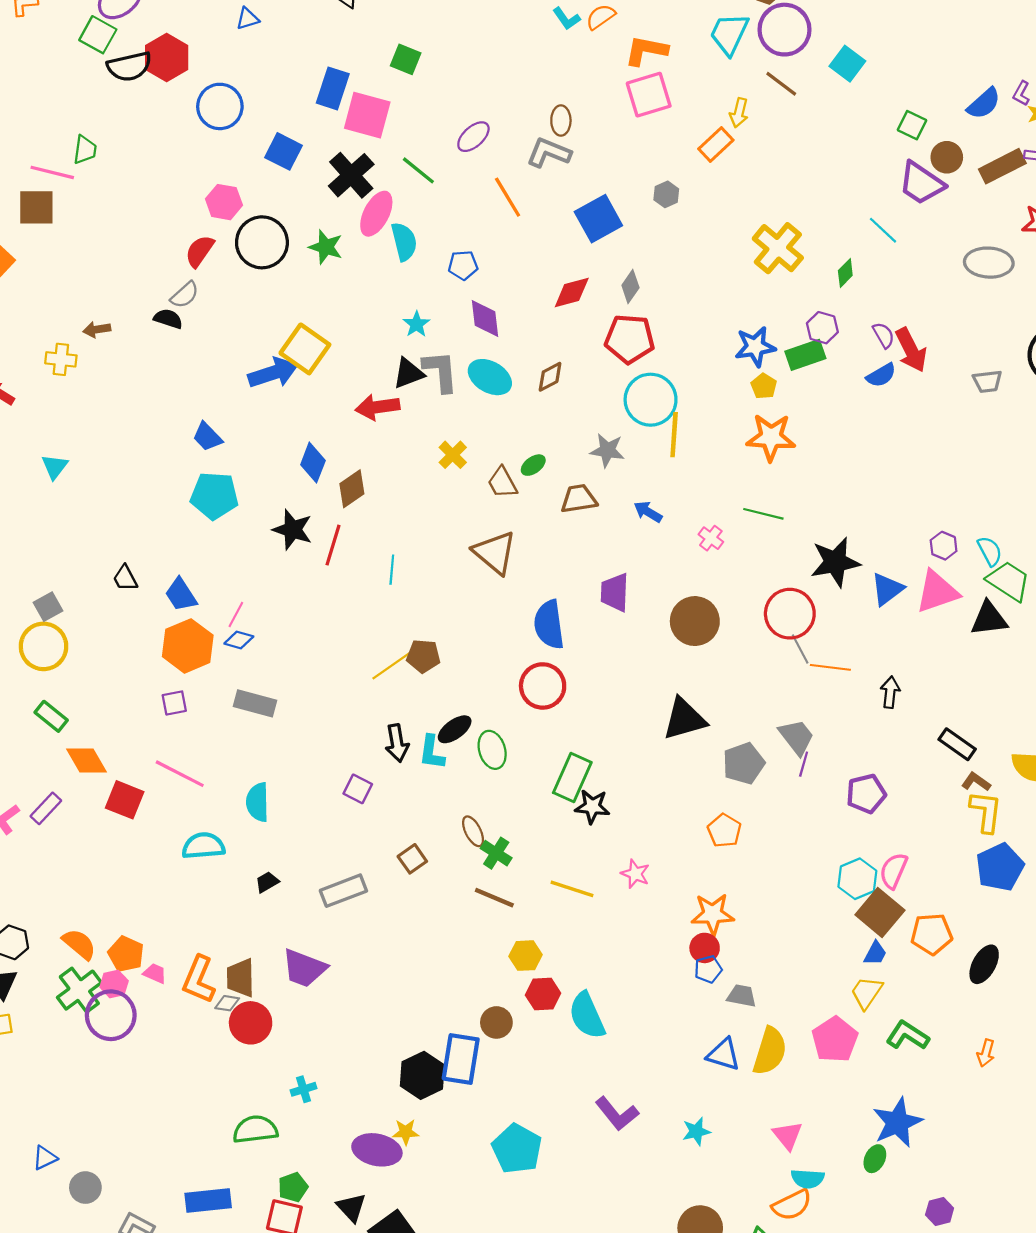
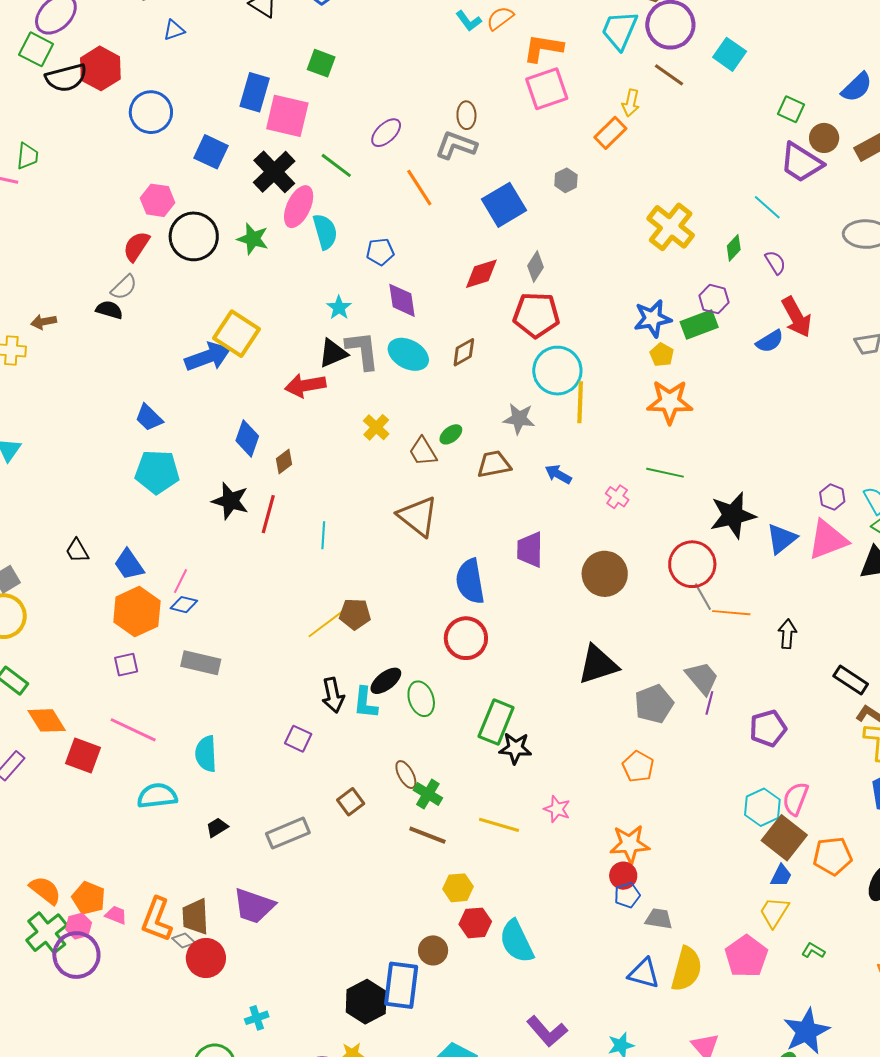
purple semicircle: (884, 335) -> (775, 262), moved
brown diamond: (352, 489) -> (284, 462), size x0.7
gray diamond: (227, 1003) -> (184, 940), turned 35
green L-shape: (907, 1035) -> (813, 951), size x0.6

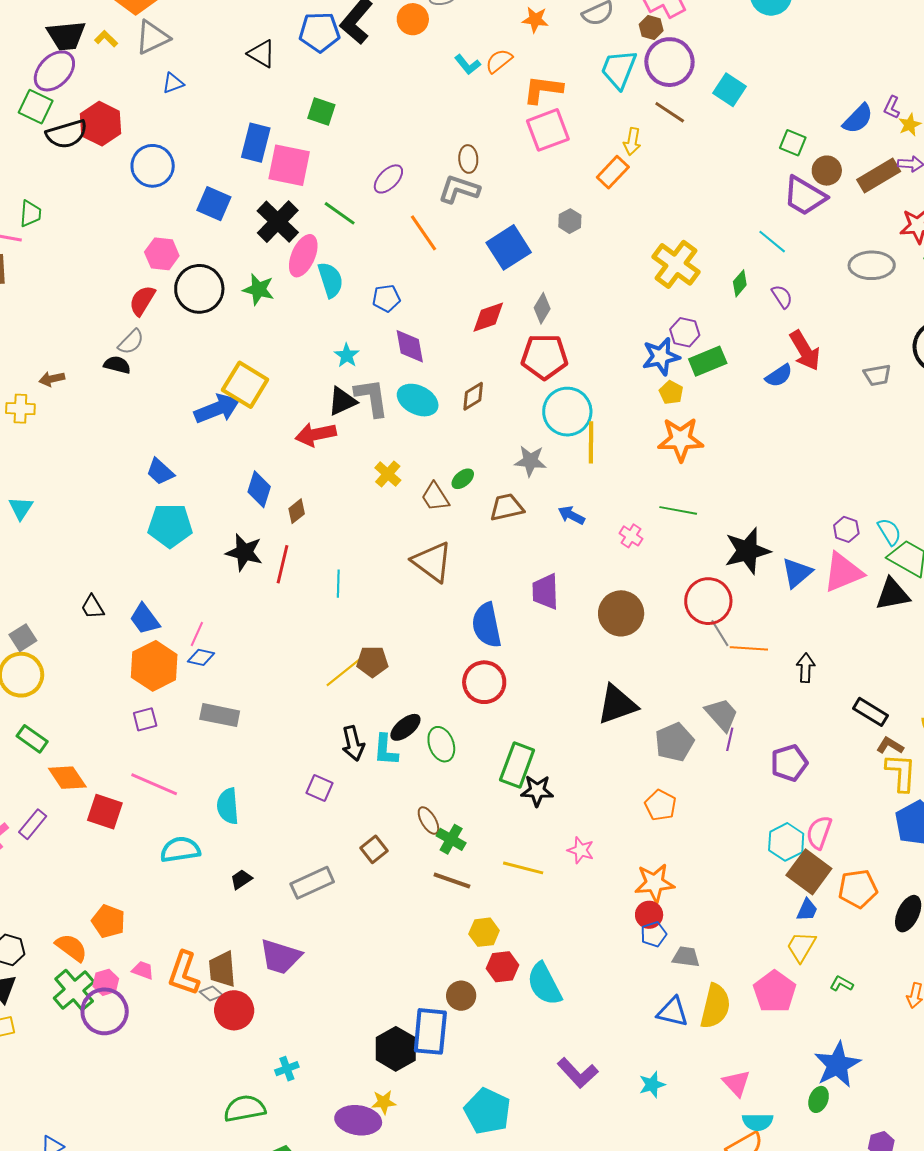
purple hexagon: (714, 299) -> (685, 332), moved
orange pentagon: (89, 898) -> (108, 921), moved

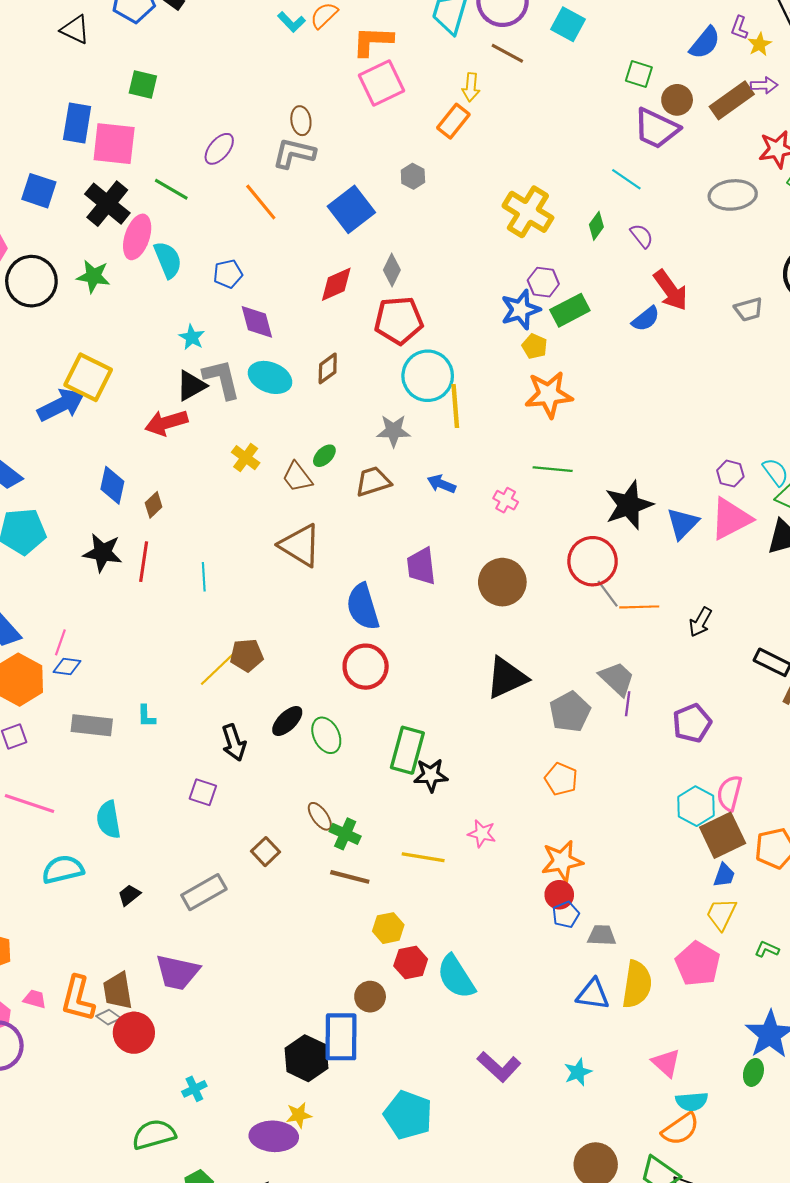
black arrow: (806, 668) -> (700, 622), turned -148
cyan L-shape: (386, 750) -> (146, 716), moved, size x0.7
brown square: (809, 872) -> (723, 835), turned 33

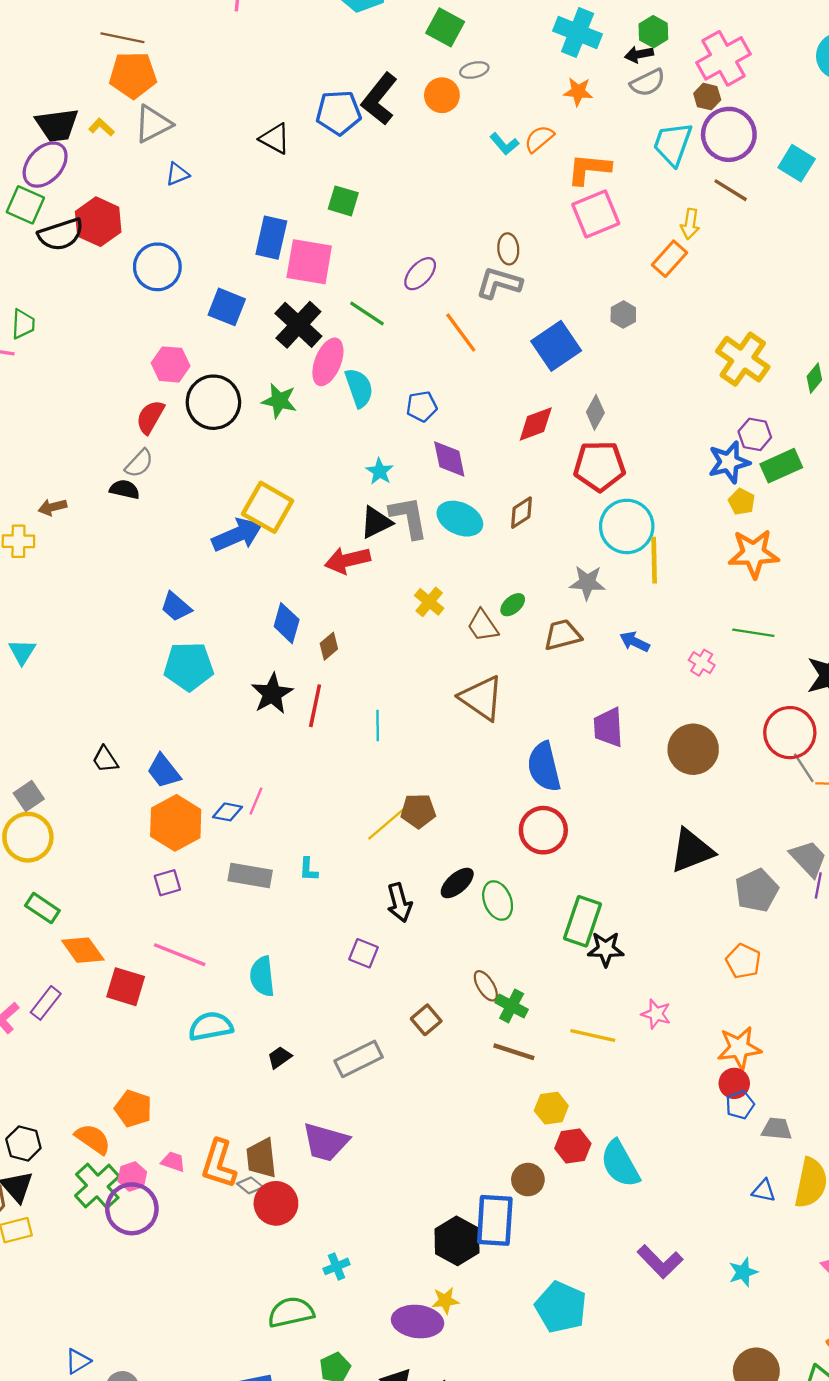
black star: (103, 553) -> (272, 694), turned 30
pink line: (60, 642) -> (256, 801), moved
blue triangle: (593, 994) -> (764, 1191), size x0.7

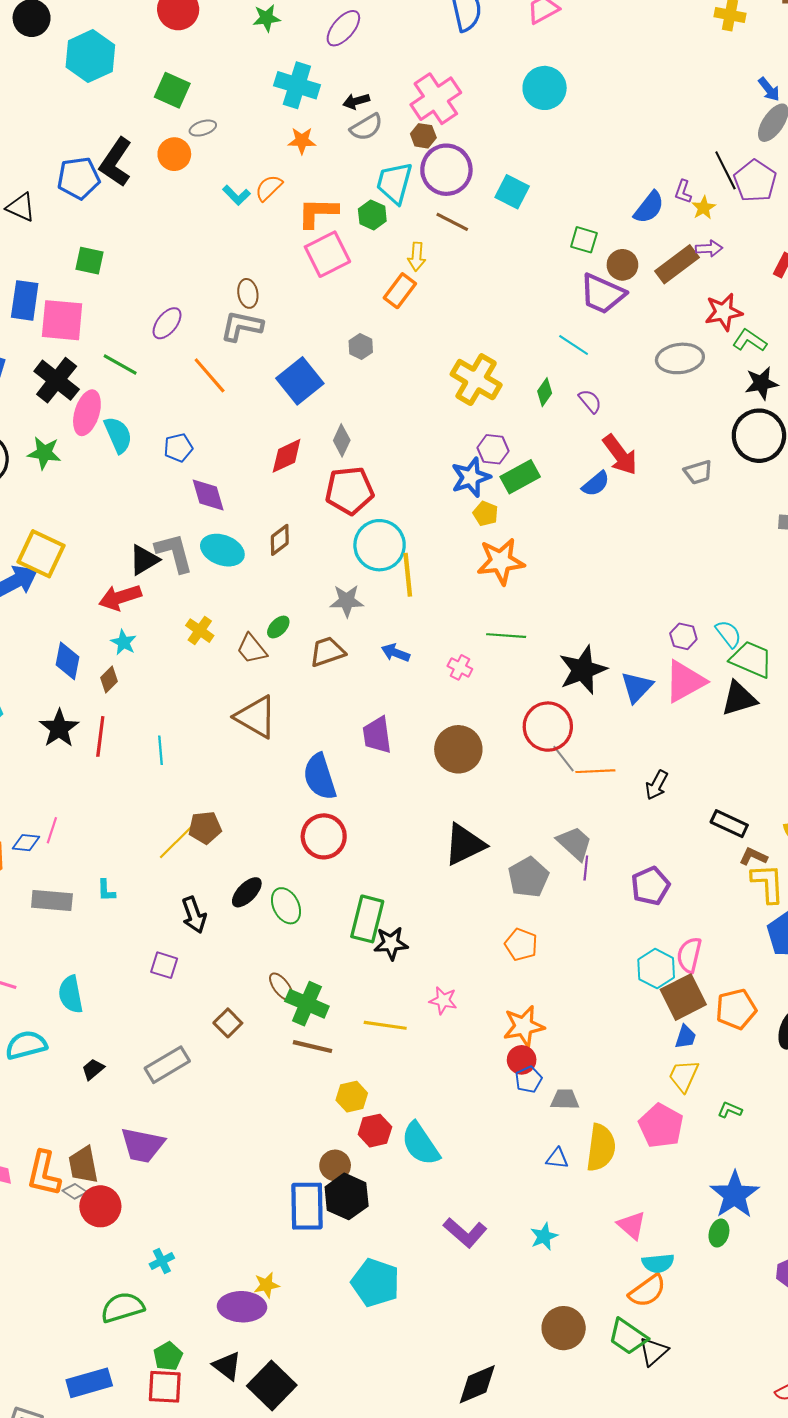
green hexagon: (653, 32) -> (372, 215), moved
cyan star: (380, 471) -> (124, 642), moved
green cross: (512, 1006) -> (307, 1004), size x1.4
black hexagon: (457, 1241) -> (347, 1196), moved

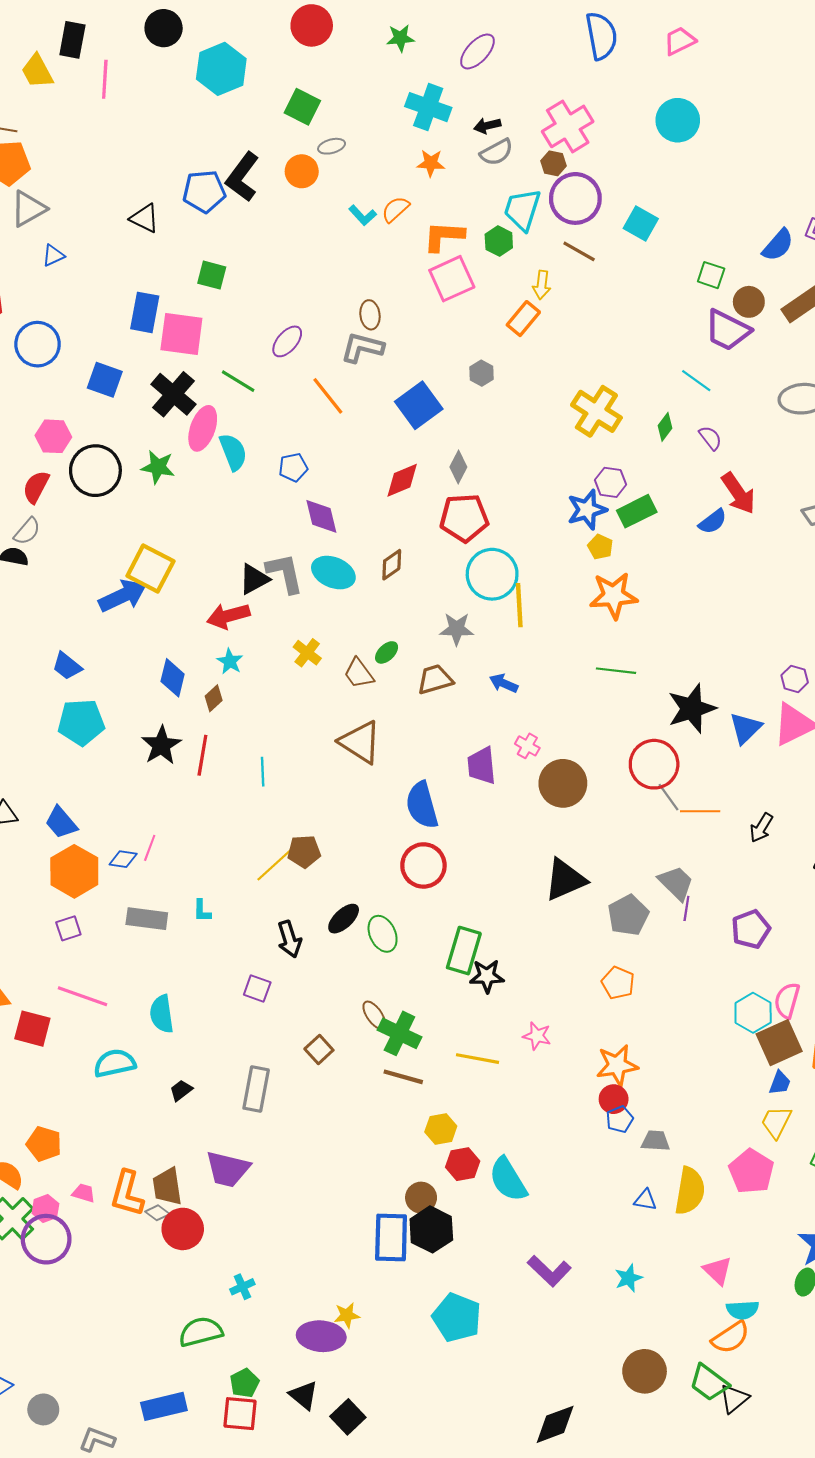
pink cross: (460, 667) -> (527, 746), moved
gray rectangle: (167, 1065) -> (256, 1089), turned -51
black square: (272, 1386) -> (348, 1417), size x0.7

